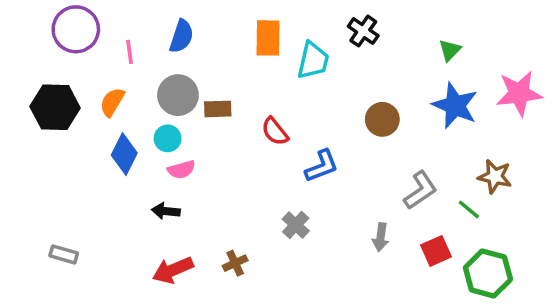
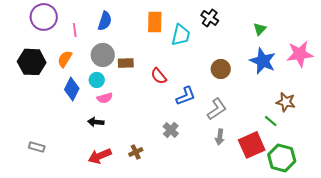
gray L-shape: (420, 190) -> (217, 109), moved
red square: (436, 251) -> (252, 145), size x1.5

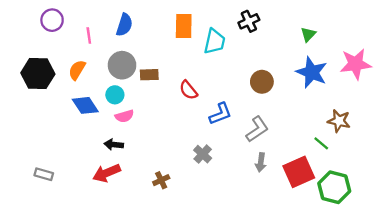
purple circle: (44, 17) -> (52, 20), size x0.7
black cross: (210, 18) -> (249, 21), turned 30
blue diamond: (72, 89) -> (85, 105), turned -60
red arrow: (100, 156) -> (107, 173), moved

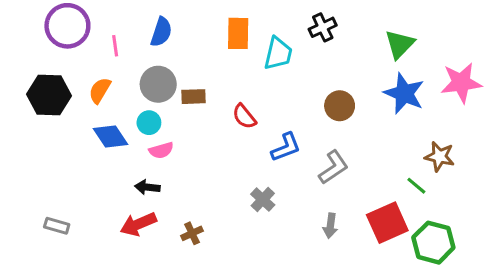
purple circle: (52, 20) -> (67, 26), size x1.5
green triangle: (308, 34) -> (400, 44), size x1.5
gray arrow: (261, 162) -> (330, 226), moved
brown cross: (161, 180) -> (192, 233), moved

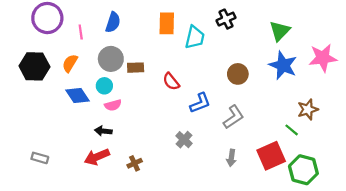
brown star: (440, 156) -> (308, 109), turned -30

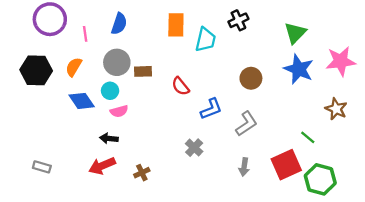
brown star: (308, 109) -> (336, 109), moved, turned -30

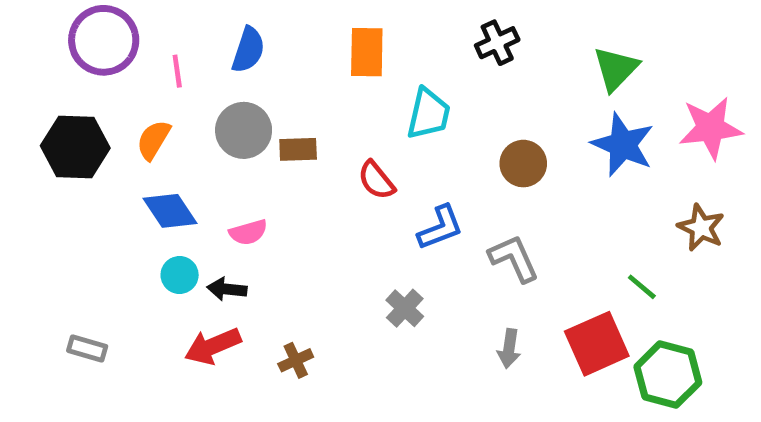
cyan trapezoid: (205, 40) -> (428, 114), moved
cyan circle: (110, 91) -> (180, 275), moved
gray L-shape: (246, 124) -> (514, 258), turned -80

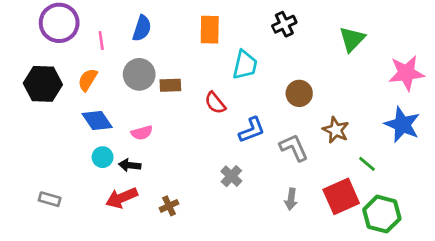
blue star: (623, 145) -> (402, 125), moved
brown star: (701, 228) -> (336, 130), moved

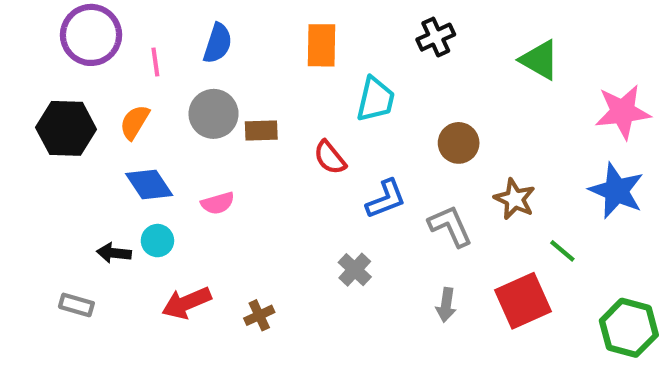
green triangle: (352, 39) -> (540, 60), turned -44
black arrow: (130, 165) -> (114, 253), moved
green hexagon: (382, 214) -> (629, 328), moved

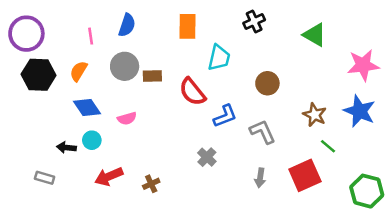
purple circle: (91, 35) -> (26, 34), moved
red semicircle: (330, 157) -> (192, 92), size x1.4
brown star: (515, 199) -> (315, 115), moved

